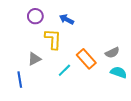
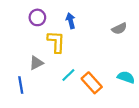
blue arrow: (67, 19) -> (71, 21), turned 48
gray semicircle: (112, 53) -> (119, 29), moved
orange rectangle: (86, 59) -> (92, 83), moved

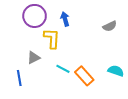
purple circle: (37, 17) -> (35, 16), size x1.5
cyan line: (68, 75) -> (63, 69), turned 72

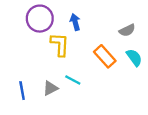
gray triangle: (34, 58) -> (50, 88), moved
cyan semicircle: (116, 71) -> (134, 58), moved, turned 35
orange rectangle: (84, 76) -> (105, 56), moved

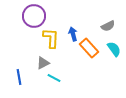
blue arrow: (75, 22) -> (73, 34), moved
cyan line: (73, 80) -> (54, 78), moved
gray triangle: (50, 88) -> (43, 63), moved

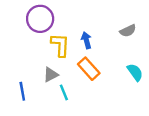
orange rectangle: (89, 48) -> (89, 69), moved
cyan semicircle: (114, 49) -> (135, 72), moved
cyan line: (54, 78) -> (64, 92), turned 40

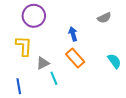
gray semicircle: (128, 31) -> (104, 18), moved
yellow L-shape: (60, 45) -> (24, 46), moved
blue line: (22, 91) -> (19, 86), moved

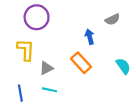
blue arrow: (73, 34) -> (90, 37), moved
cyan line: (54, 78) -> (50, 90), moved, turned -56

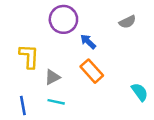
purple circle: (37, 17) -> (63, 19), moved
blue arrow: (90, 37) -> (88, 42), moved, turned -32
cyan semicircle: (123, 66) -> (140, 92), moved

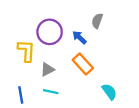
purple circle: (63, 19) -> (50, 32), moved
gray semicircle: (127, 22) -> (97, 21), moved, turned 136
cyan semicircle: (140, 92) -> (109, 92), moved

